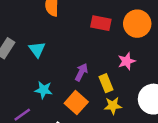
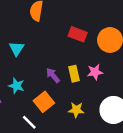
purple arrow: (81, 72) -> (53, 75), turned -77
yellow rectangle: (106, 83) -> (74, 74), moved

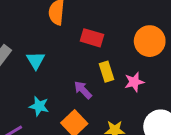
red rectangle: (78, 34) -> (92, 38), moved
yellow rectangle: (74, 74) -> (106, 72), moved

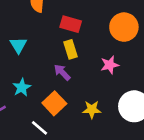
yellow rectangle: (106, 72) -> (70, 49), moved
cyan star: (39, 106) -> (22, 87), turned 30

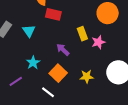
red rectangle: (71, 24) -> (53, 14), moved
yellow rectangle: (70, 49) -> (82, 34), moved

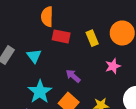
yellow rectangle: (82, 34) -> (92, 38), moved
cyan star: (33, 63) -> (40, 92), size x1.5

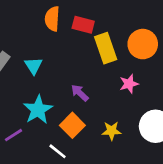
red rectangle: (61, 36) -> (83, 25), moved
yellow rectangle: (92, 38) -> (106, 48), size x1.5

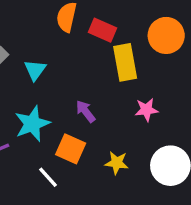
orange circle: (143, 44) -> (166, 35), moved
orange square: (72, 125) -> (71, 149), turned -30

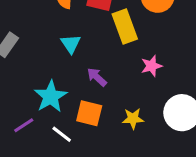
cyan triangle: (35, 70) -> (71, 44), moved
white line: (48, 177) -> (62, 134), moved

